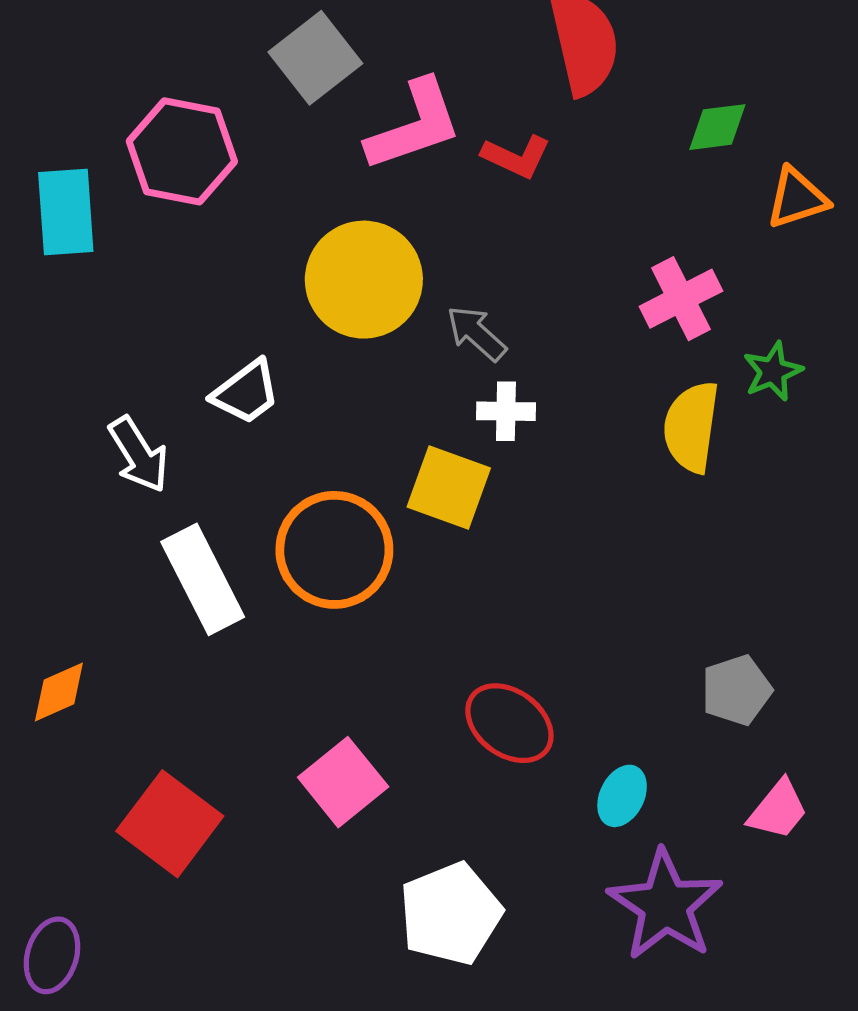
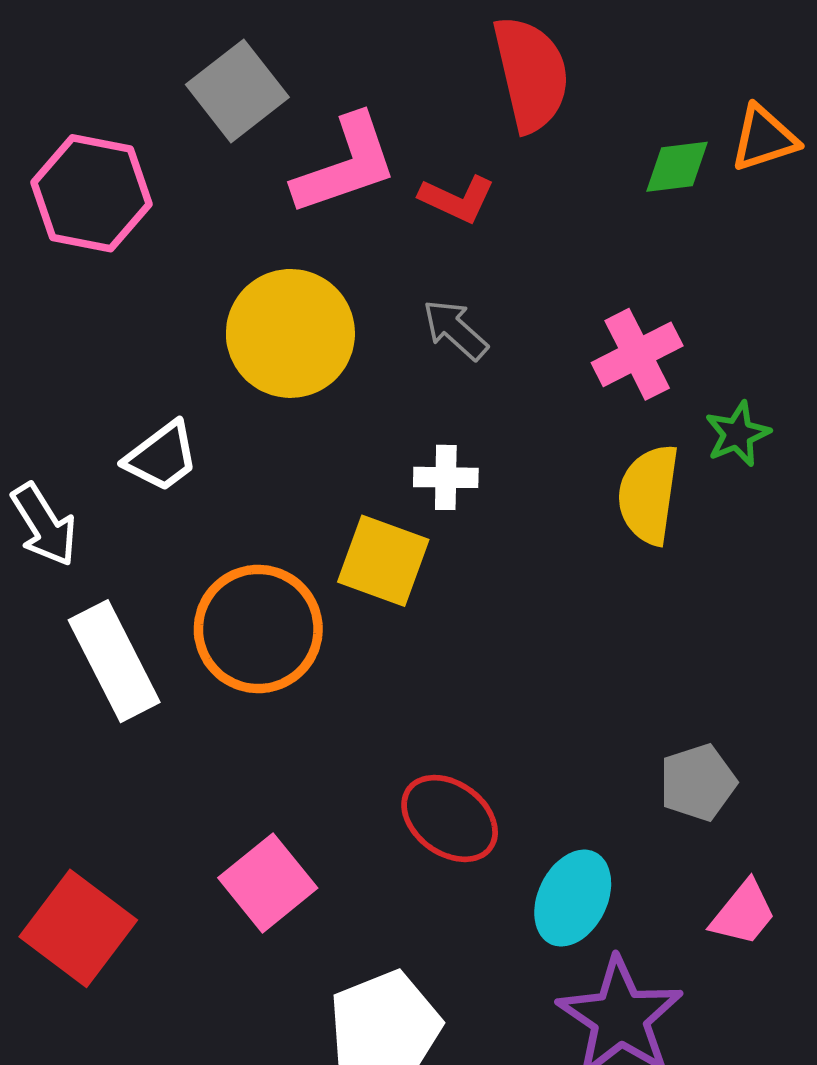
orange triangle: (797, 198) -> (764, 138), moved
gray arrow: (476, 333) -> (455, 330), moved
cyan ellipse: (622, 796) -> (573, 898), size x1.4

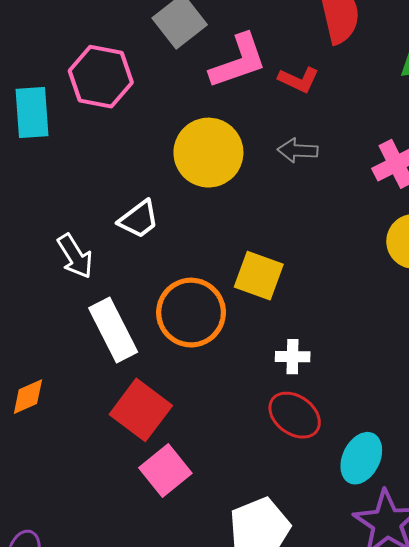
gray arrow: (455, 330) -> (298, 150), turned -39
white cross: (446, 477) -> (293, 357), moved
pink square: (268, 883) -> (165, 470), moved
red square: (78, 928) -> (141, 410), moved

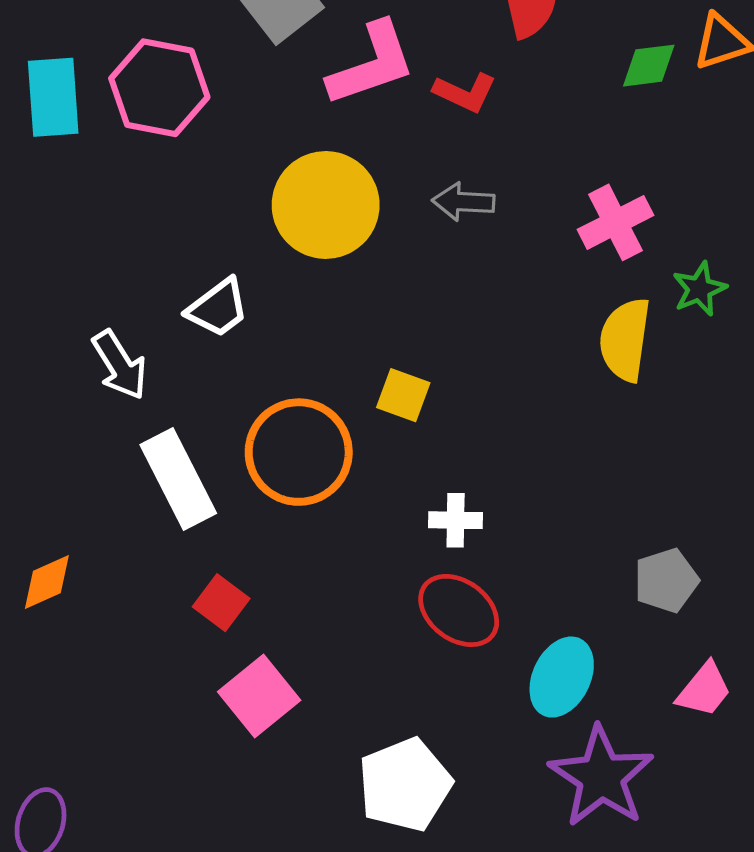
cyan rectangle: (32, 113) -> (53, 97), moved
yellow square: (259, 276) -> (403, 395), size x0.7
red square: (141, 410) -> (221, 603), size x0.6

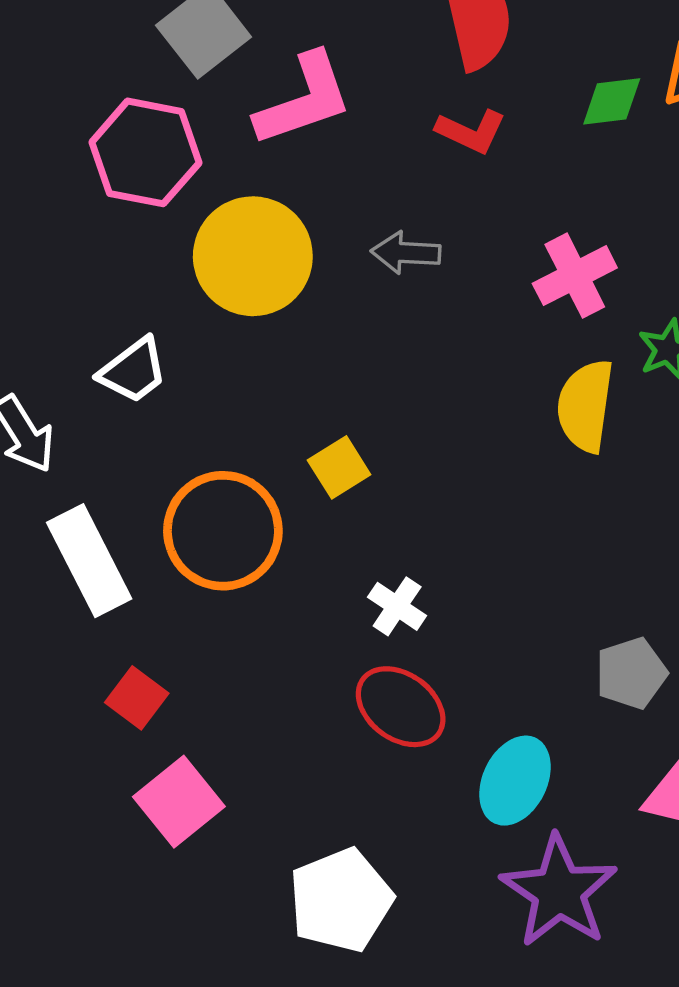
pink hexagon: (159, 88) -> (145, 152), moved
red L-shape: (465, 93) -> (471, 131), moved
yellow square: (403, 395) -> (339, 467), turned 38
white cross: (456, 520) -> (397, 606), turned 33

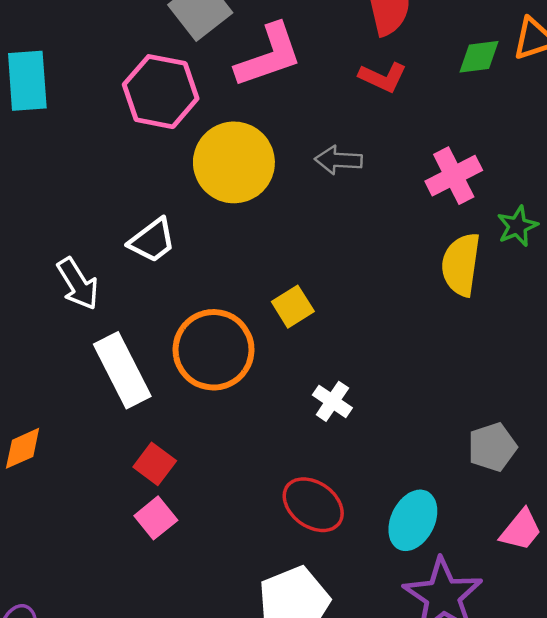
red ellipse: (401, 707) -> (313, 505), moved
pink square: (179, 802) -> (156, 518), moved, size x0.7

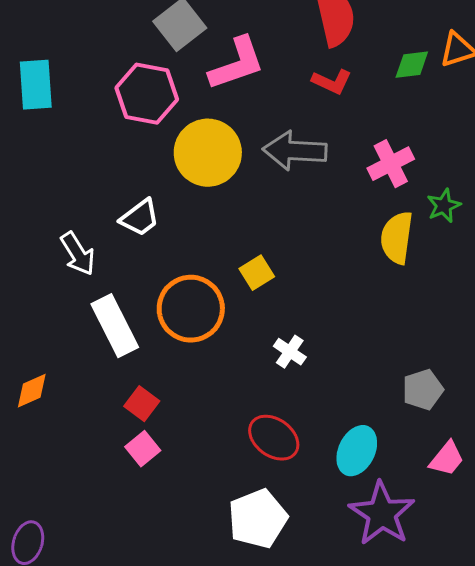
gray arrow: (338, 160) -> (295, 151), size x1.6

